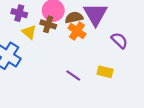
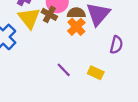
yellow triangle: (29, 32) -> (29, 18), size x1.5
purple semicircle: (119, 40) -> (116, 45), turned 48

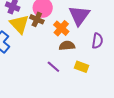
brown semicircle: (76, 13) -> (67, 46), moved

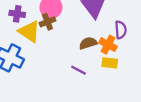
brown cross: (37, 19) -> (47, 22), turned -32
orange cross: (61, 28) -> (108, 45), moved

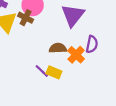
brown cross: (47, 22) -> (26, 18), turned 32
yellow rectangle: (110, 63) -> (54, 72), moved

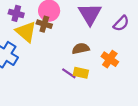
purple semicircle: (92, 44) -> (121, 23), moved, turned 42
orange cross: (76, 55) -> (110, 59), moved

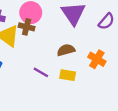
purple line: (69, 73) -> (41, 72), moved

